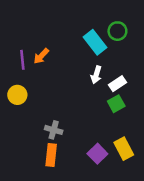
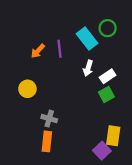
purple line: (22, 60) -> (60, 49), moved
yellow circle: (17, 95) -> (27, 89), moved
yellow rectangle: (124, 149) -> (113, 136), turned 36
purple square: (97, 154) -> (102, 151), moved

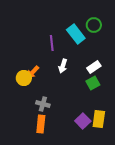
orange arrow: (38, 51) -> (33, 72), moved
white arrow: (88, 68) -> (63, 66), moved
purple square: (102, 151) -> (83, 121), moved

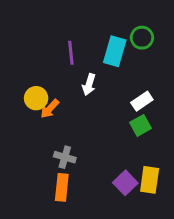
cyan rectangle: (76, 34) -> (115, 51), turned 54
purple line: (52, 43) -> (71, 53), moved
white arrow: (63, 66) -> (89, 85), moved
yellow circle: (24, 78) -> (36, 98), moved

